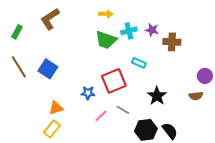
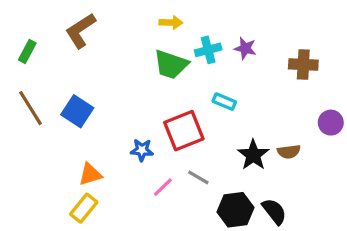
brown cross: (172, 42) -> (303, 64), moved
brown semicircle: (196, 96) -> (289, 152), moved

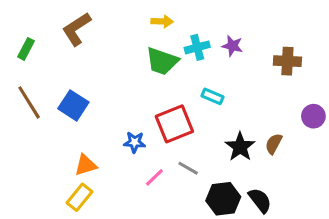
brown semicircle: (289, 152) -> (274, 144), turned 125

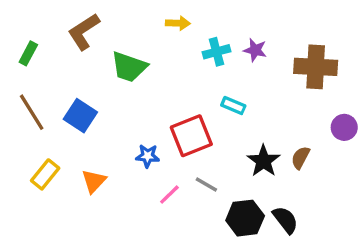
green trapezoid: (162, 61) -> (129, 67), moved
brown cross: (287, 61) -> (316, 67), size x1.4
orange triangle: (86, 165) -> (94, 181), turned -30
yellow rectangle: (80, 197) -> (45, 174), moved

